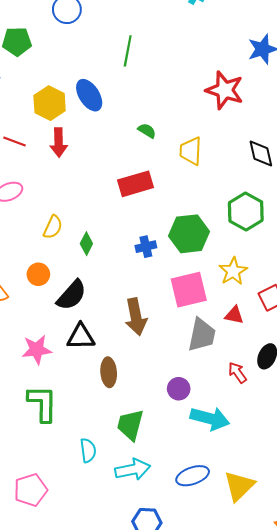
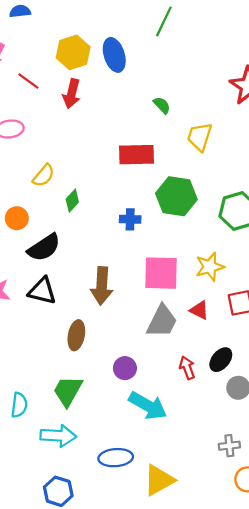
green hexagon: (189, 234) -> (176, 196), moved
brown ellipse: (109, 372) -> (76, 335), moved

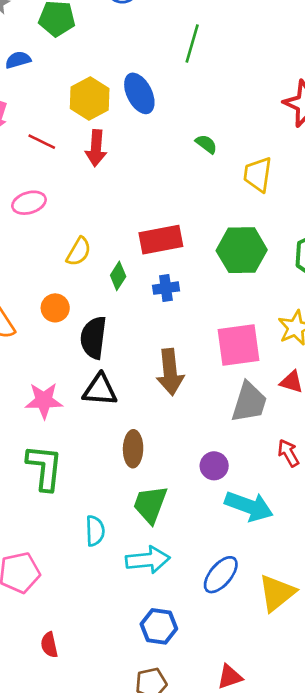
red rectangle: (137, 155) -> (161, 240), moved
blue cross: (130, 219) -> (166, 288), moved
black semicircle: (44, 248) -> (93, 338), turned 140
brown ellipse: (76, 335) -> (133, 449), moved
blue ellipse: (116, 458) -> (221, 575), turned -36

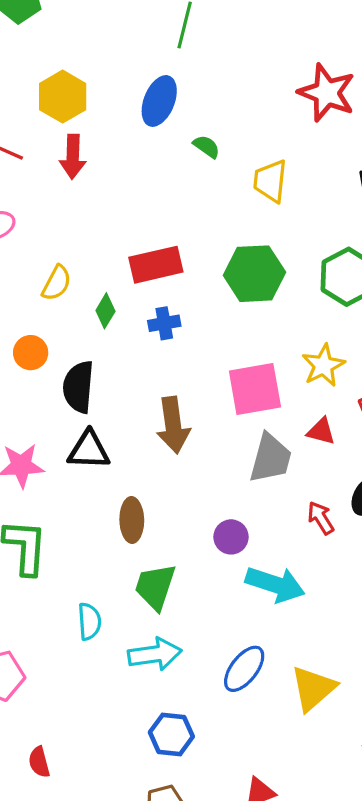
blue ellipse: (139, 93) -> (159, 101), moved, turned 51

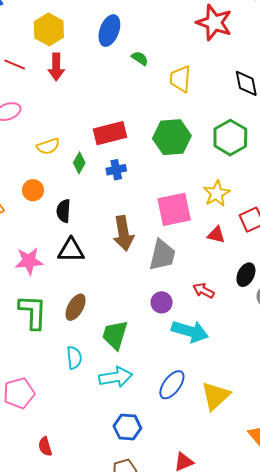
yellow semicircle: (57, 283) -> (48, 146), turned 45
black semicircle: (78, 387) -> (64, 211), size x0.7
gray trapezoid: (271, 458) -> (162, 255), moved
red arrow: (321, 518) -> (203, 291), moved, turned -30
brown ellipse: (132, 520) -> (76, 307), moved, turned 32

